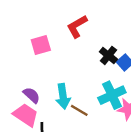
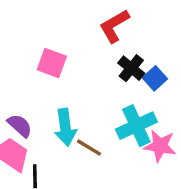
red L-shape: (77, 26) -> (114, 26), moved
pink square: (41, 45) -> (52, 63), moved, turned 36

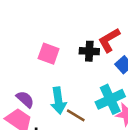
red L-shape: (114, 26) -> (109, 40), moved
black cross: (131, 68) -> (89, 51), moved, turned -36

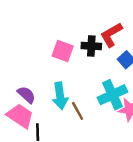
pink square: (49, 54) -> (63, 51), moved
brown line: (76, 115) -> (78, 111), turned 30

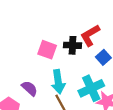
purple semicircle: (26, 95) -> (30, 88), moved
cyan arrow: (60, 96) -> (58, 82), moved

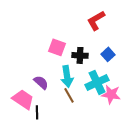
red L-shape: (90, 35) -> (96, 20), moved
black cross: (73, 45) -> (80, 55), moved

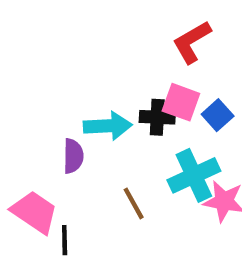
pink square: (57, 47) -> (181, 102), moved
cyan arrow: (67, 76) -> (108, 126), moved, turned -85
purple semicircle: (41, 82) -> (73, 156), moved, turned 49

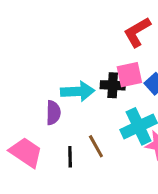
pink square: (181, 102) -> (129, 75), turned -32
black line: (65, 240) -> (70, 157), moved

